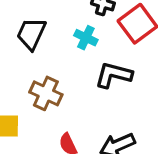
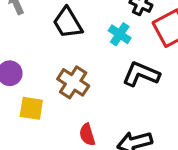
black trapezoid: (31, 34) -> (68, 23), turned -64

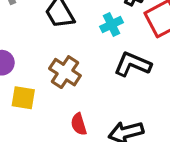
cyan cross: (120, 34) -> (112, 24), turned 30

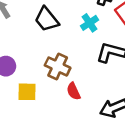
red semicircle: (79, 124) -> (73, 91), moved

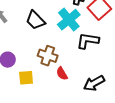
cyan cross: (90, 23) -> (69, 20), size x1.6

